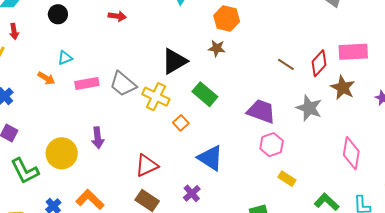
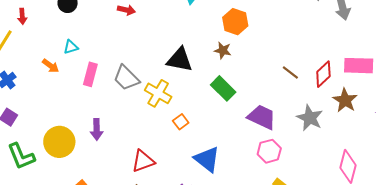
black triangle: (174, 61) -> (180, 60), turned 36
pink rectangle: (87, 83) -> (90, 74), turned -70
green rectangle: (205, 94) -> (223, 88), moved

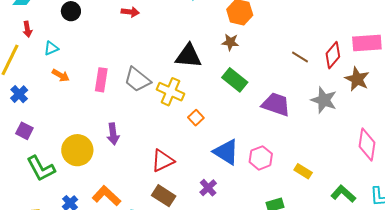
cyan triangle: (71, 47) -> (51, 48), moved
pink hexagon: (269, 151) -> (261, 158), moved

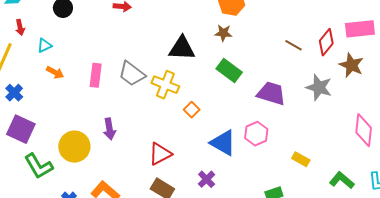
purple square: (24, 131) -> (21, 129), size x1.6
pink hexagon: (261, 158) -> (256, 134), moved

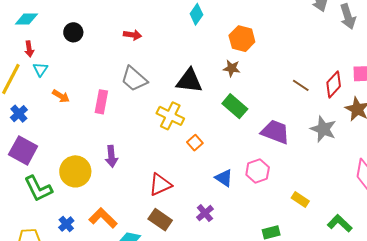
cyan triangle: (45, 45) -> (40, 69), moved, turned -35
gray trapezoid: (132, 74) -> (134, 79), moved
blue triangle: (223, 143) -> (224, 178), size x0.7

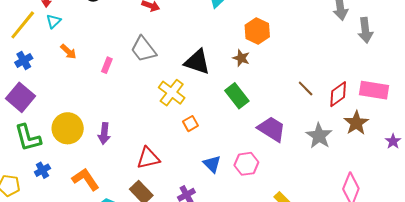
pink rectangle: (101, 102) -> (107, 65), size x0.7
purple arrow: (112, 156) -> (104, 133), moved
blue cross: (66, 224) -> (42, 170), moved

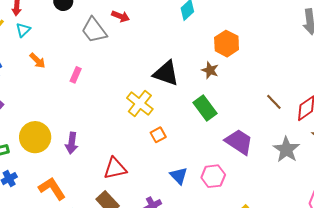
gray trapezoid: (144, 49) -> (94, 30), moved

